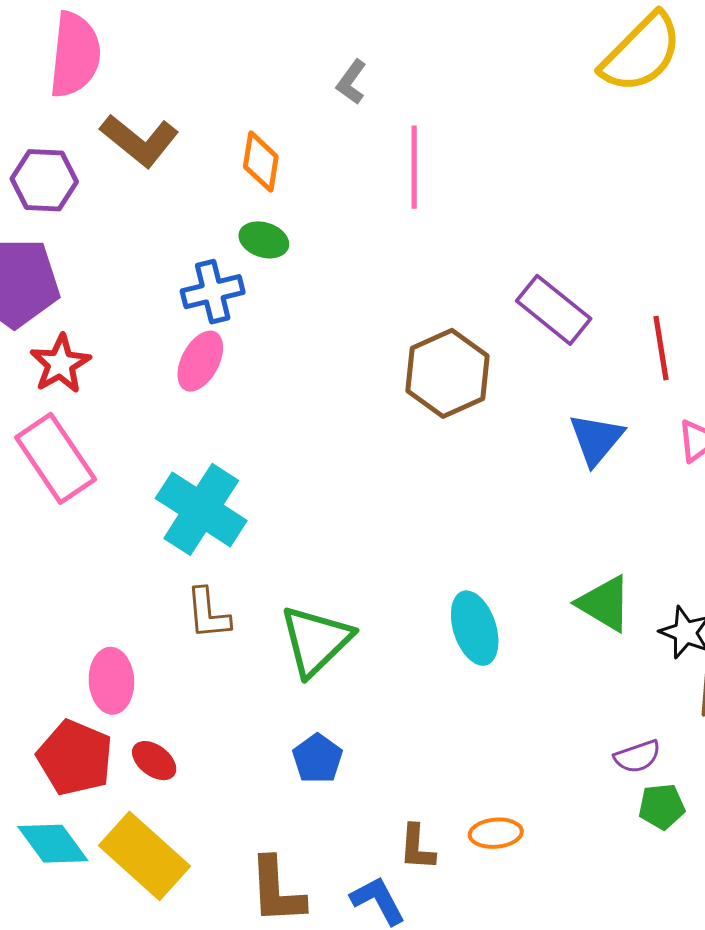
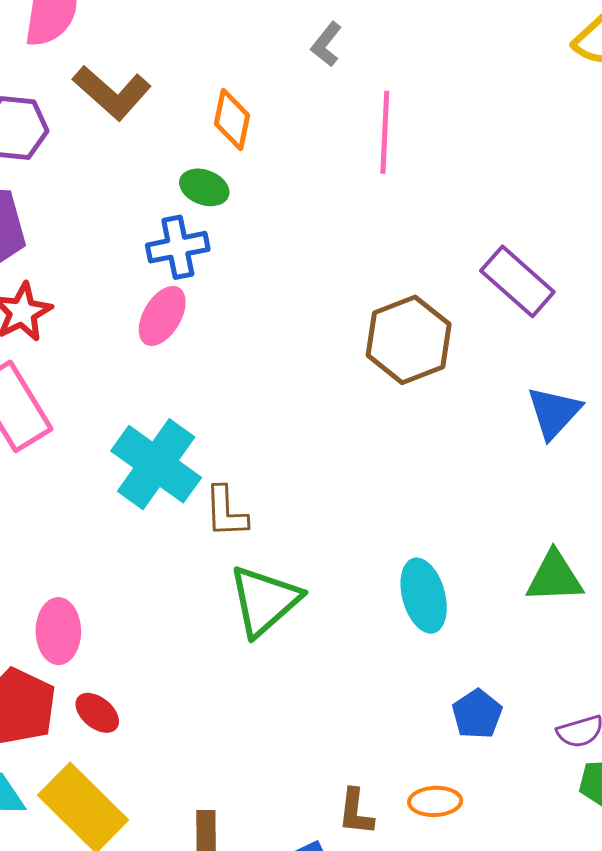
green ellipse: (264, 240) -> (204, 187), moved
green triangle: (604, 604) -> (555, 577), turned -36
brown L-shape: (208, 614) -> (226, 512), moved
blue pentagon: (317, 759) -> (477, 714), moved

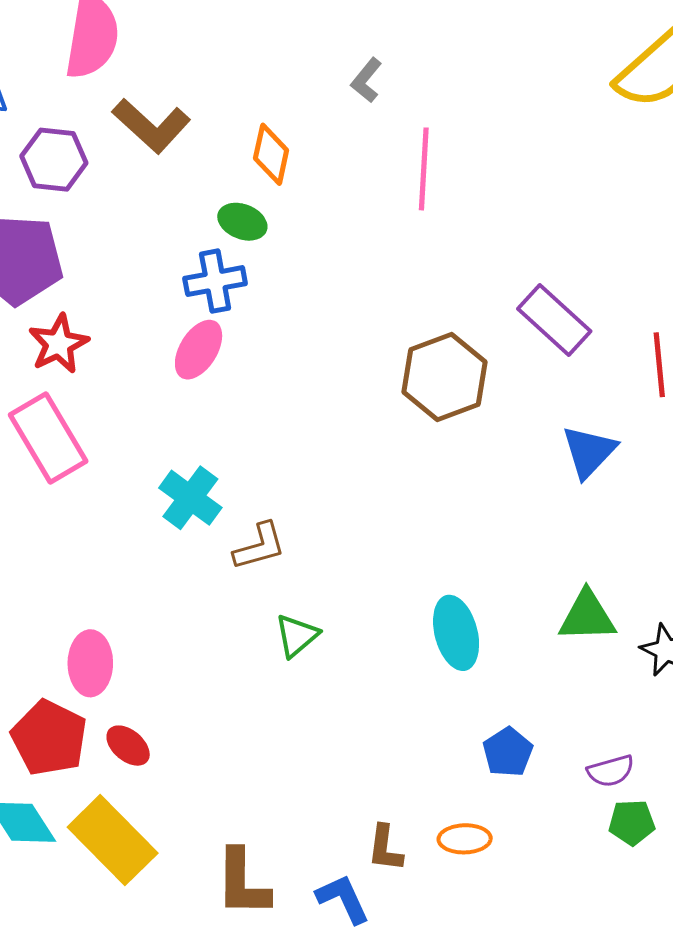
cyan cross: (156, 464) -> (190, 498), size x0.7
brown L-shape: (226, 512) -> (259, 546), turned -104
green triangle: (264, 601) -> (297, 636), size x0.6

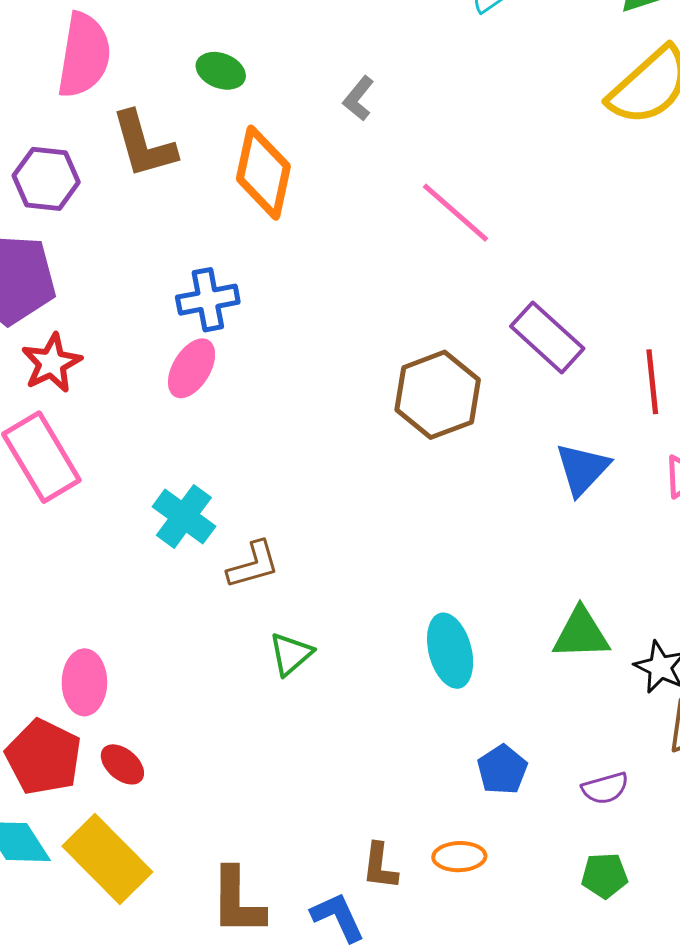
brown L-shape: (151, 126) -> (144, 145), turned 32
orange diamond: (271, 154) -> (263, 173), size x1.5
pink line: (424, 169) -> (455, 213), moved, turned -52
green ellipse: (242, 222) -> (221, 71), moved
green pentagon: (632, 822) -> (604, 876), moved

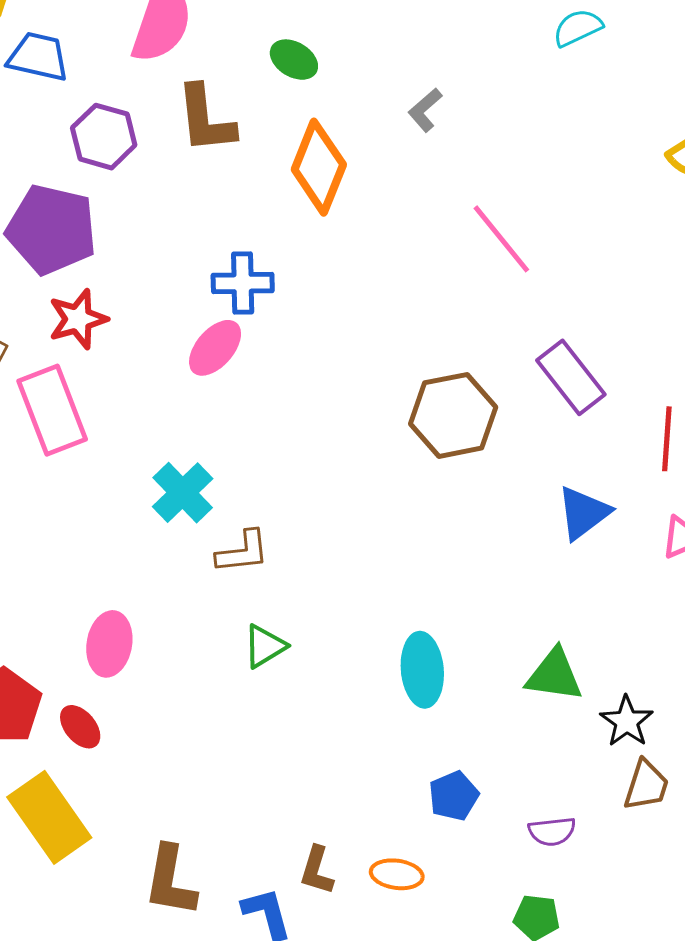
pink ellipse: (84, 682) -> (109, 644), moved

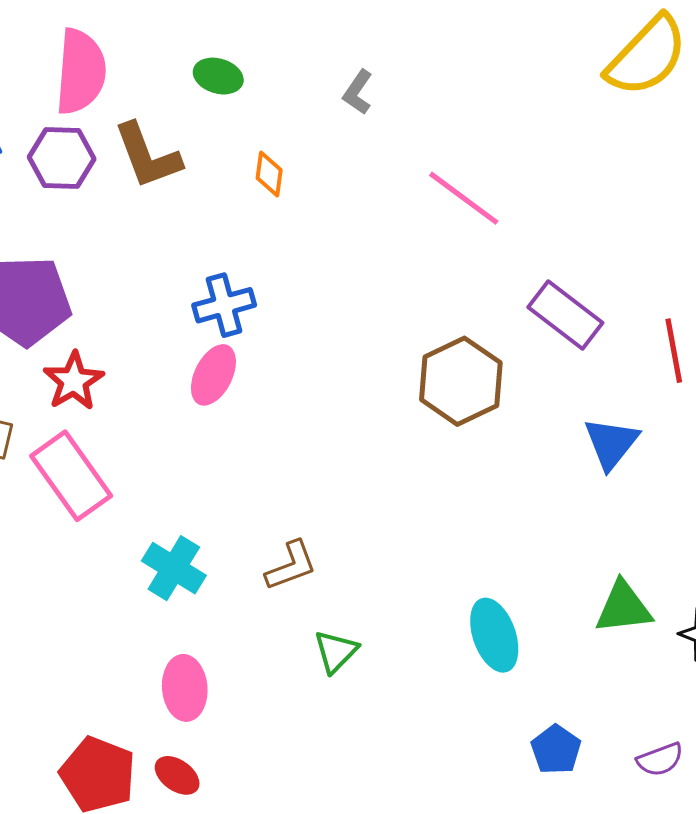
purple hexagon: (104, 137) -> (62, 158), moved
orange diamond: (319, 167) -> (269, 174), size x0.5
cyan cross: (183, 493) -> (174, 568), moved

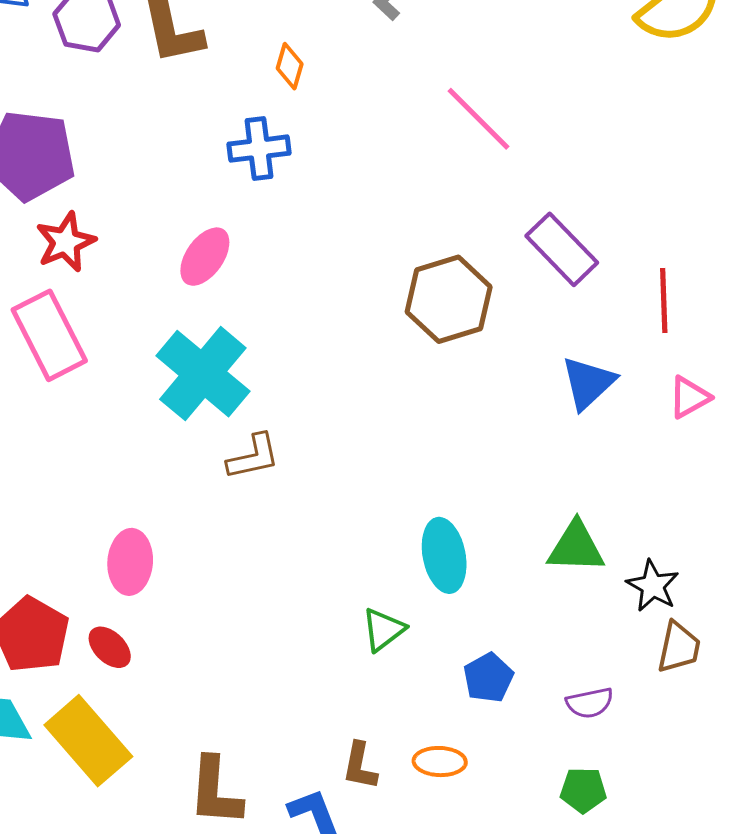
blue cross: (224, 305) -> (259, 149), moved
cyan cross: (174, 568) -> (203, 374), moved, size x1.5
green triangle: (336, 652) -> (383, 629), moved

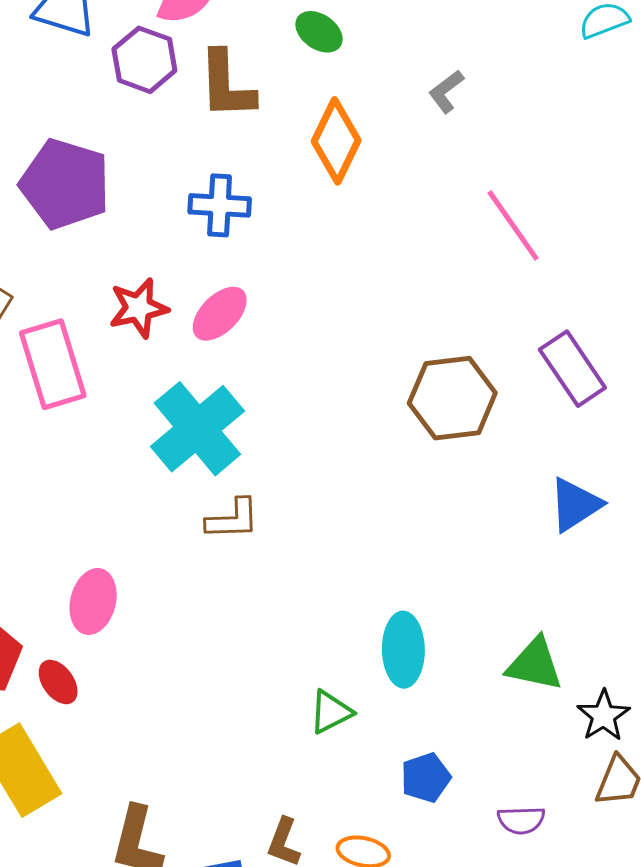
orange diamond: (290, 66) -> (336, 141), size x1.8
blue cross: (259, 149) -> (220, 205), moved
red star: (66, 242) -> (139, 308), moved

